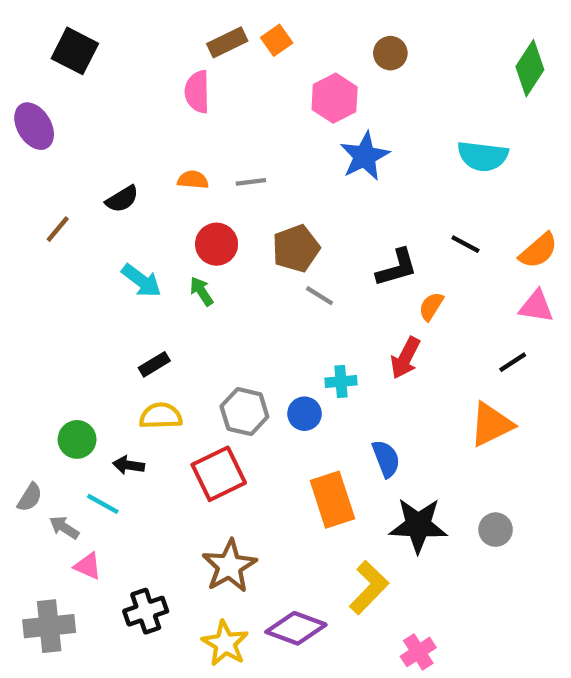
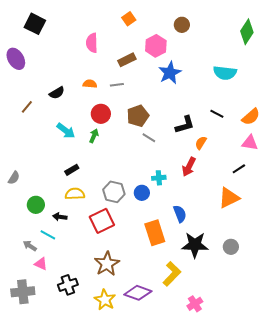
brown rectangle: (227, 42) -> (127, 60), moved
green arrow: (201, 291) -> (94, 136), turned 56
gray semicircle: (30, 497) -> (14, 178), moved

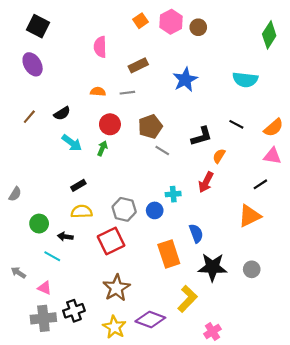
pink hexagon: (156, 46) -> (171, 22), moved
purple ellipse: (16, 59) -> (33, 64), moved
black semicircle: (57, 93) -> (62, 113), moved
gray arrow: (30, 246) -> (18, 273), moved
gray cross: (23, 292) -> (43, 318), moved

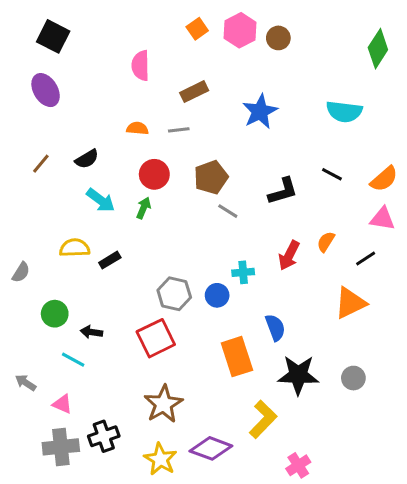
orange semicircle: (219, 156) -> (326, 242), moved
yellow semicircle: (82, 212) -> (75, 248), moved

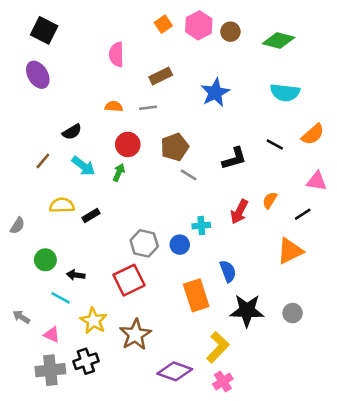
green diamond: (378, 49) -> (279, 41), moved, turned 72
brown line: (41, 164) -> (43, 161), moved
orange semicircle: (384, 179) -> (313, 134), moved
yellow star: (160, 459) -> (94, 321), moved
pink cross: (298, 465) -> (223, 382), moved

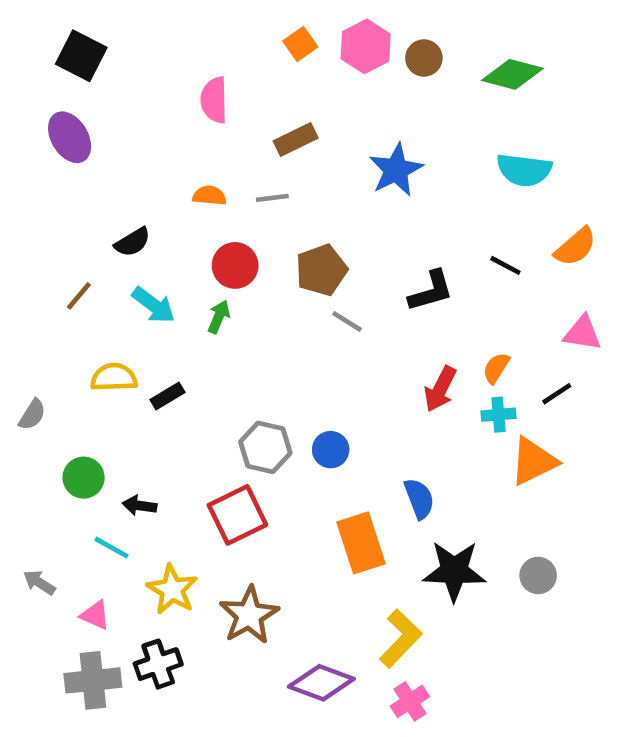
cyan cross: (201, 226) -> (498, 415), moved

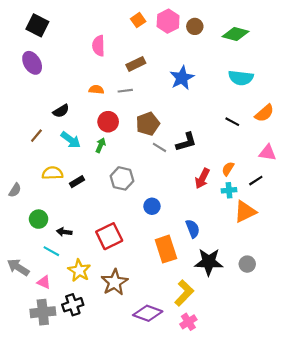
black L-shape: (431, 291) -> (186, 142), moved
gray hexagon: (265, 447) -> (122, 178), moved
gray arrow: (39, 582) -> (18, 267), size x1.5

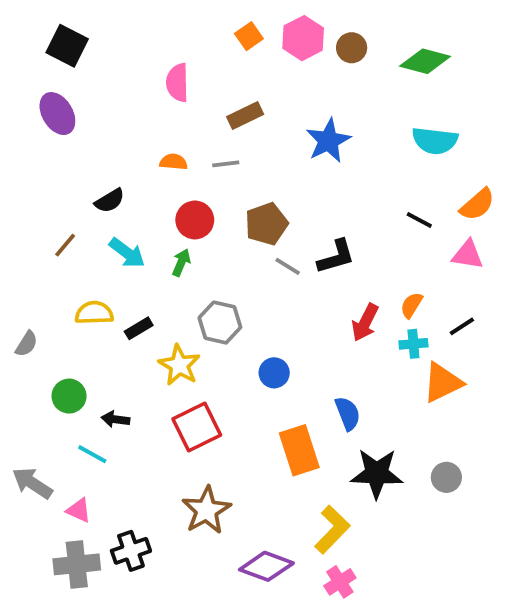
pink triangle: (268, 153) -> (468, 255), moved
yellow star: (79, 270) -> (179, 365), moved

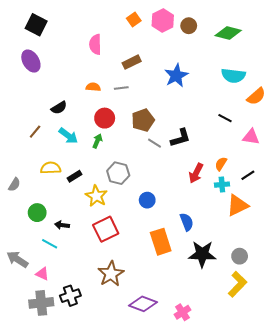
orange semicircle: (477, 204) -> (256, 96), moved
yellow L-shape: (332, 530) -> (238, 284), moved

